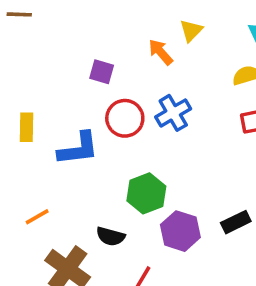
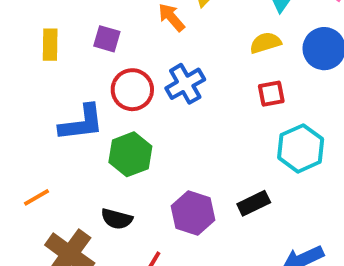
yellow rectangle: (26, 127) -> (50, 45), moved
green hexagon: (146, 193) -> (130, 154), moved

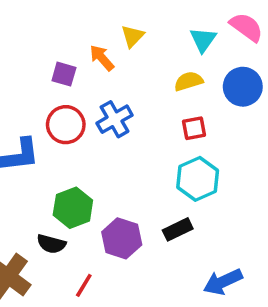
purple square: (107, 39) -> (64, 74), moved
cyan hexagon: (301, 148) -> (198, 179), moved
green hexagon: (130, 154) -> (73, 208), moved

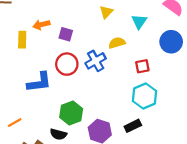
cyan triangle: (203, 40) -> (139, 22), moved
orange arrow: (102, 58) -> (41, 25), moved, turned -63
yellow semicircle: (189, 81) -> (117, 43), moved

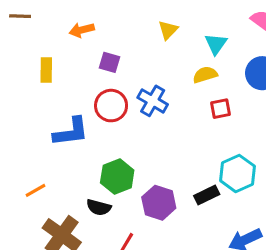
orange arrow: (41, 25) -> (82, 30), moved
yellow semicircle: (117, 43) -> (205, 75), moved
blue cross: (96, 61) -> (153, 101), turned -30
cyan hexagon: (145, 96) -> (237, 173), moved

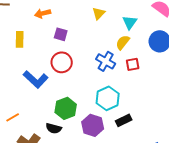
yellow semicircle: (205, 75) -> (123, 42), turned -35
blue cross: (153, 101) -> (106, 61), moved
blue L-shape: (71, 132) -> (36, 79), turned 50
cyan hexagon: (237, 173) -> (108, 98), moved

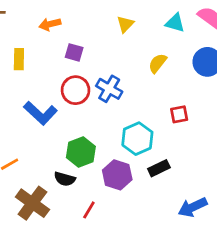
cyan triangle: (130, 22) -> (175, 23), moved, turned -49
blue cross: (106, 61) -> (109, 89), moved
red square: (133, 64) -> (179, 114), moved

